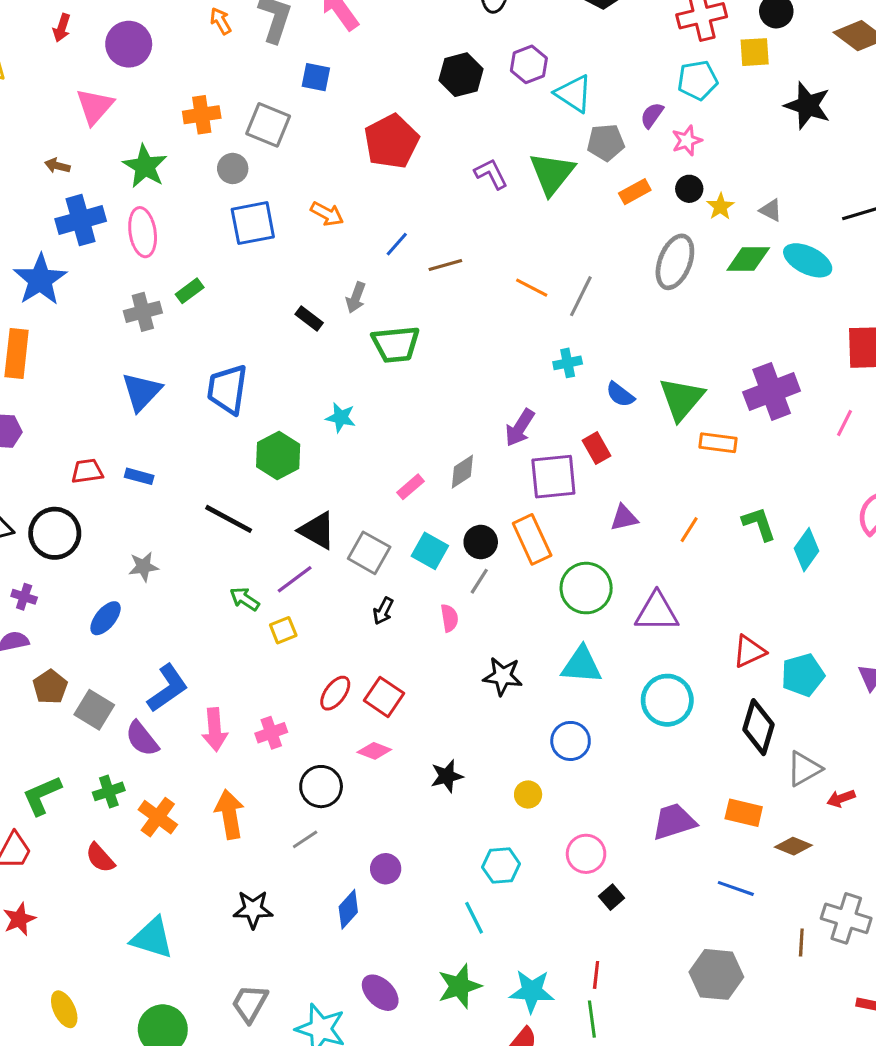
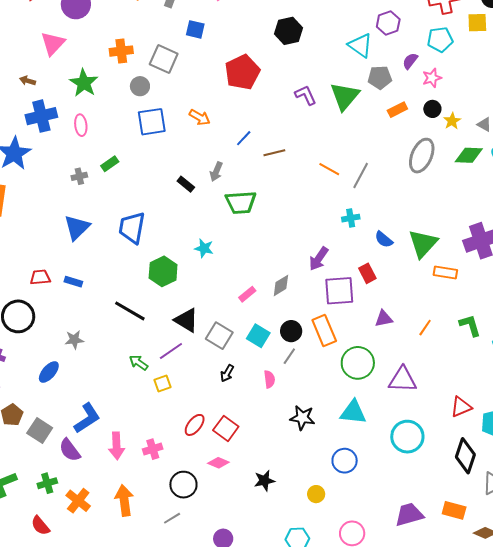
purple hexagon: (529, 64) -> (388, 23), moved
pink ellipse: (143, 232) -> (81, 125), size x0.7
gray cross: (143, 312) -> (79, 176), size x0.7

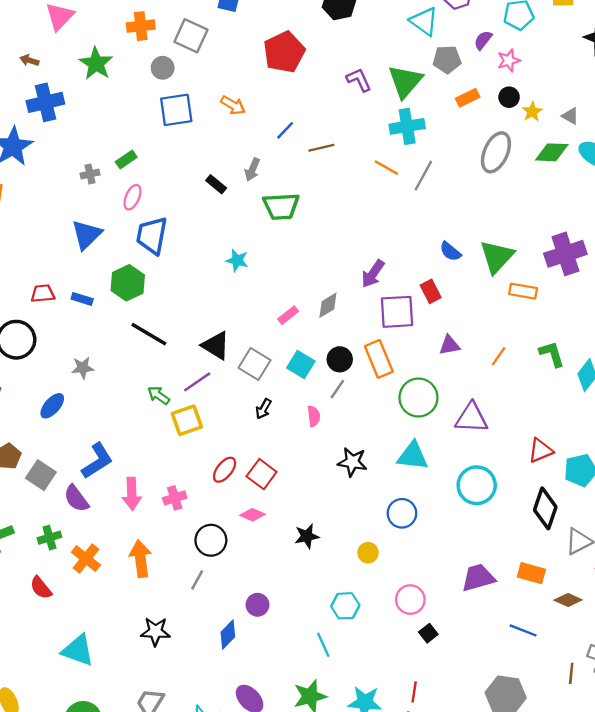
pink ellipse: (81, 125) -> (132, 197), moved, turned 30
cyan cross: (351, 218) -> (407, 126), moved, size x1.6
green hexagon: (163, 271) -> (128, 283), moved
yellow square: (163, 383) -> (187, 420), size x1.5
gray line: (172, 518) -> (197, 580), turned -30

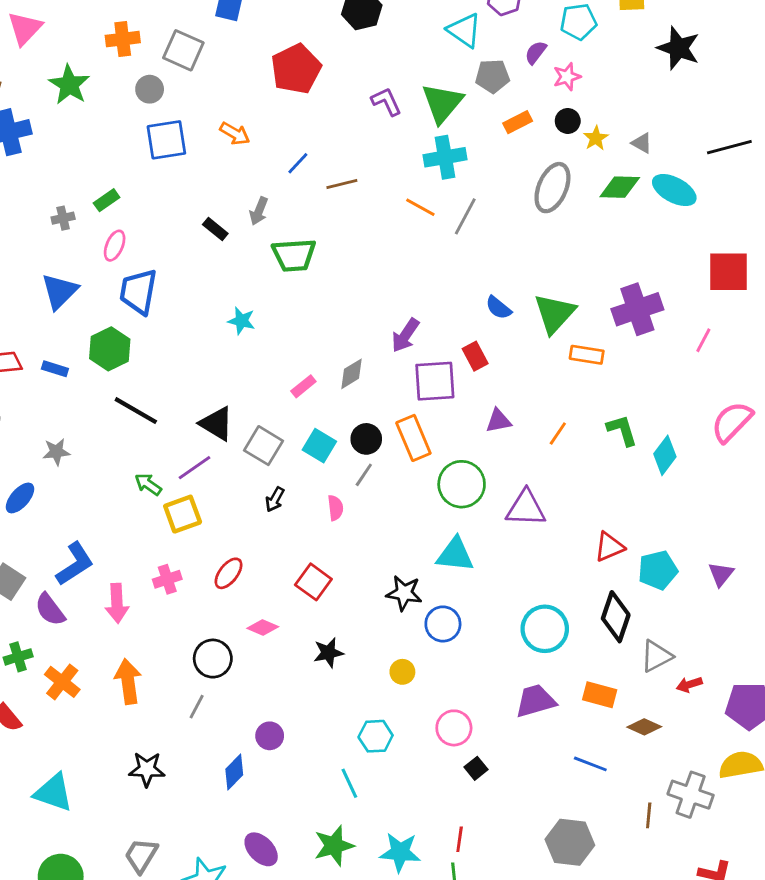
black star: (352, 462) -> (404, 593), moved
red square: (262, 474) -> (313, 582), moved
cyan circle: (477, 485) -> (545, 629), moved
pink cross: (175, 498) -> (167, 579), moved

